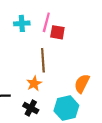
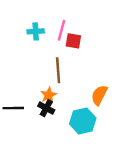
black cross: (31, 108) -> (46, 108), moved

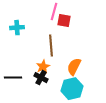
cyan cross: (36, 31) -> (17, 28), moved
orange semicircle: (99, 95) -> (74, 67), moved

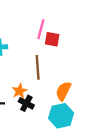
orange star: (43, 67) -> (20, 91), moved

